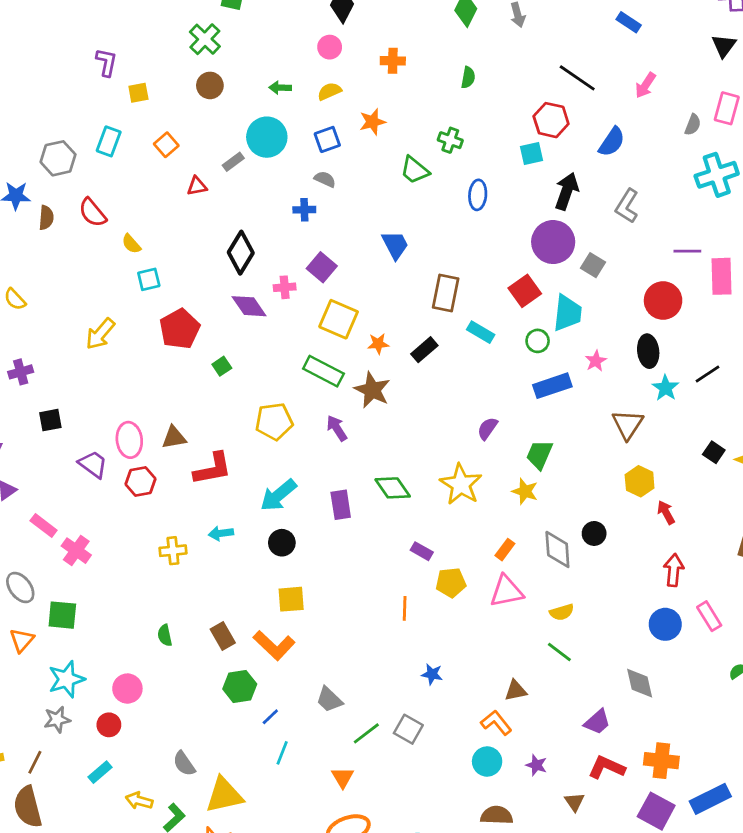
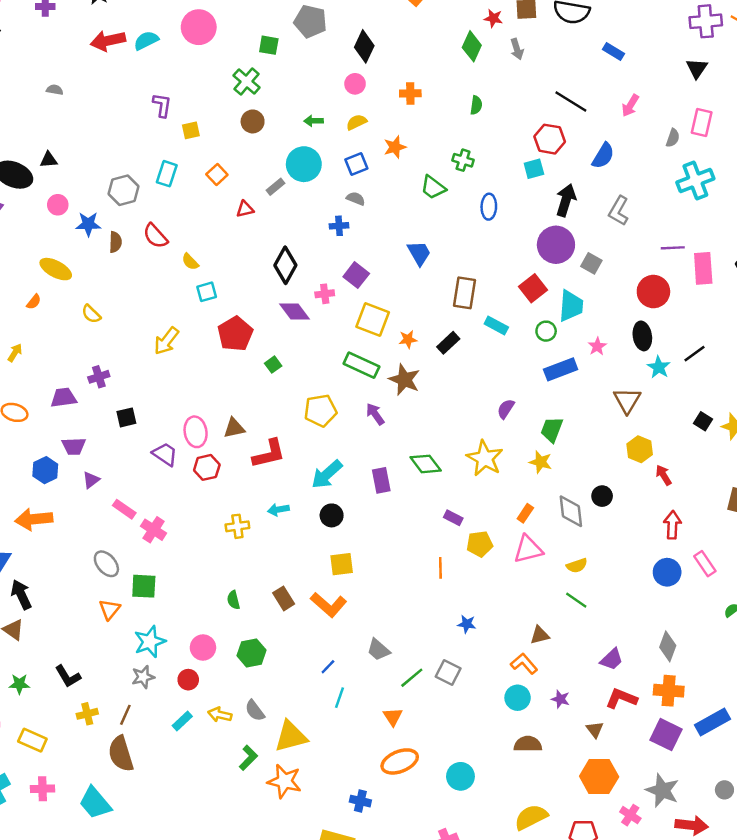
gray diamond: (640, 683) -> (668, 646), moved, turned 36
green hexagon: (240, 687) -> (251, 653), moved
yellow arrow: (139, 801) -> (220, 715), moved

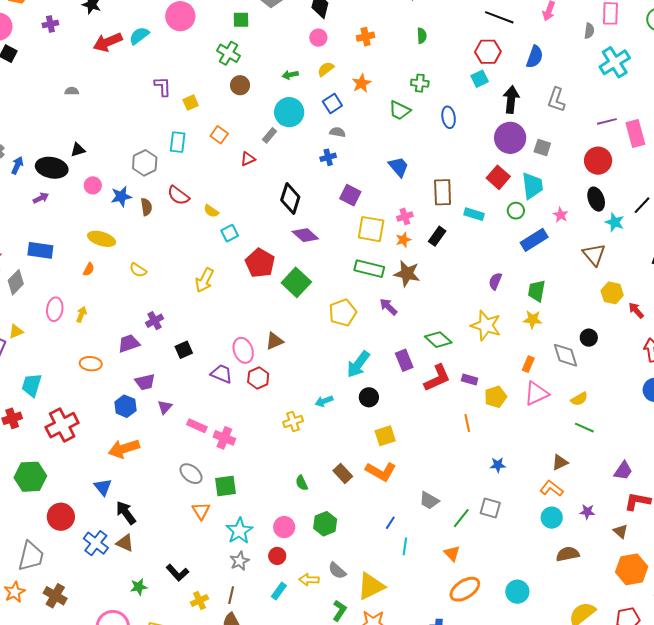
pink cross: (325, 294) -> (405, 216), moved
green square: (273, 365) -> (296, 282), size x2.0
red L-shape: (269, 454) -> (437, 378), moved

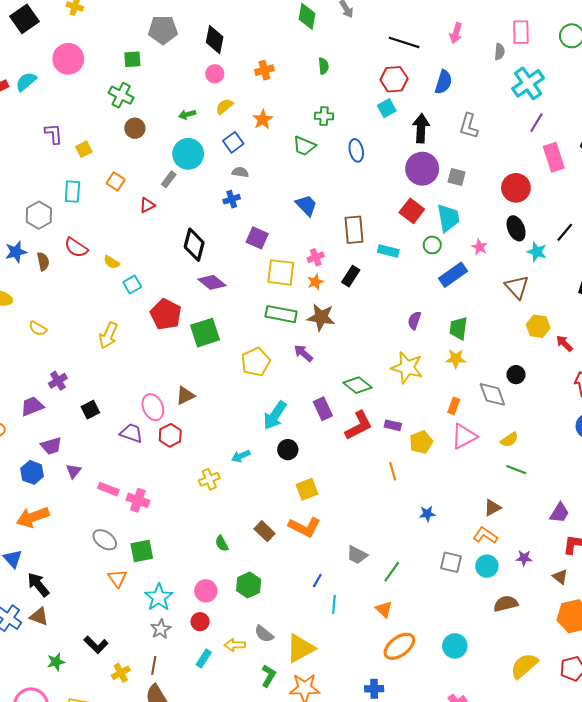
purple line: (607, 121) -> (536, 123), moved, turned -42
green square: (296, 282) -> (205, 333), turned 32
gray square: (490, 508) -> (451, 562), moved

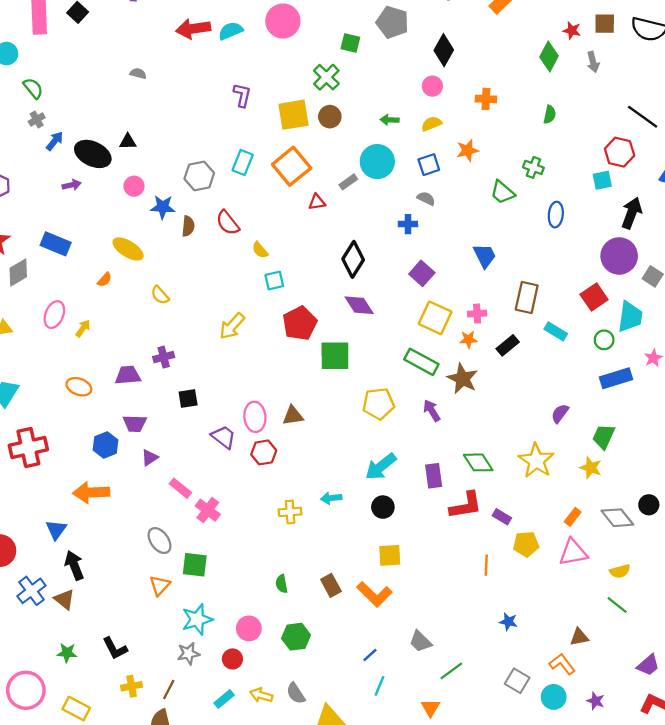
yellow square: (84, 149) -> (294, 115), moved, size x1.8
orange square: (116, 181) -> (292, 166), size x1.8
gray diamond: (492, 394) -> (617, 518), turned -36

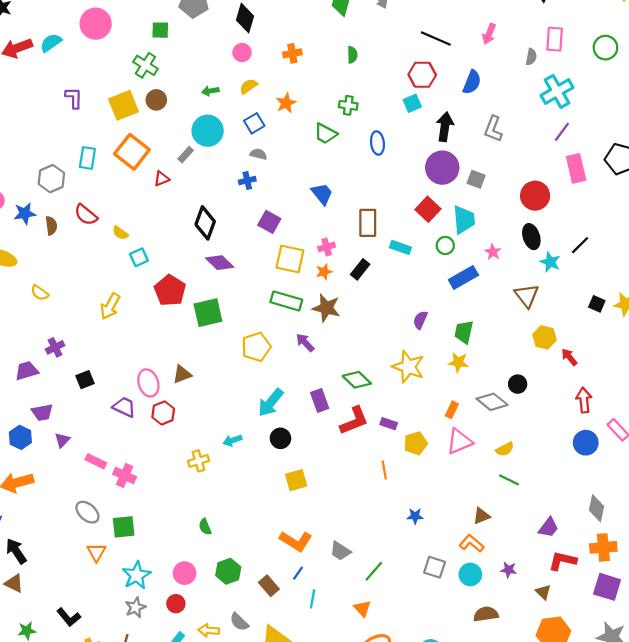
brown rectangle: (331, 585) -> (269, 586), moved
orange L-shape: (374, 594) -> (296, 541), moved

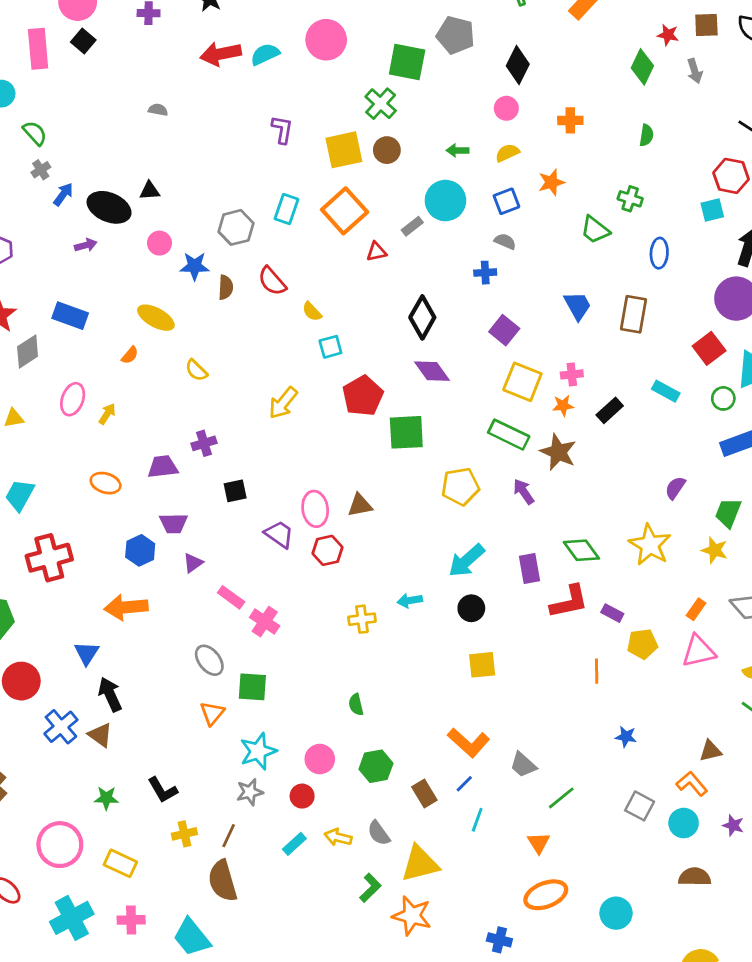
green square: (160, 30) -> (407, 62), size x1.6
brown rectangle: (368, 223) -> (633, 314), moved

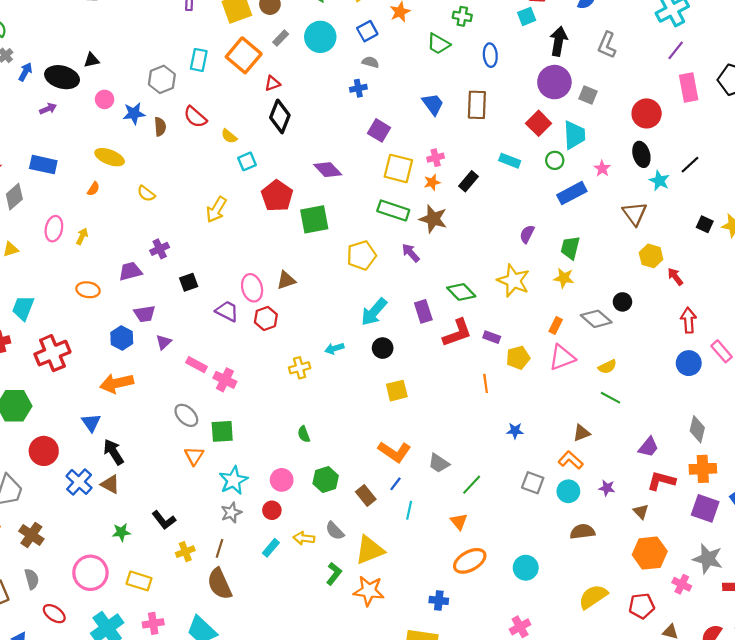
gray rectangle: (412, 226) -> (281, 38), moved
black diamond: (422, 317) -> (280, 116), moved

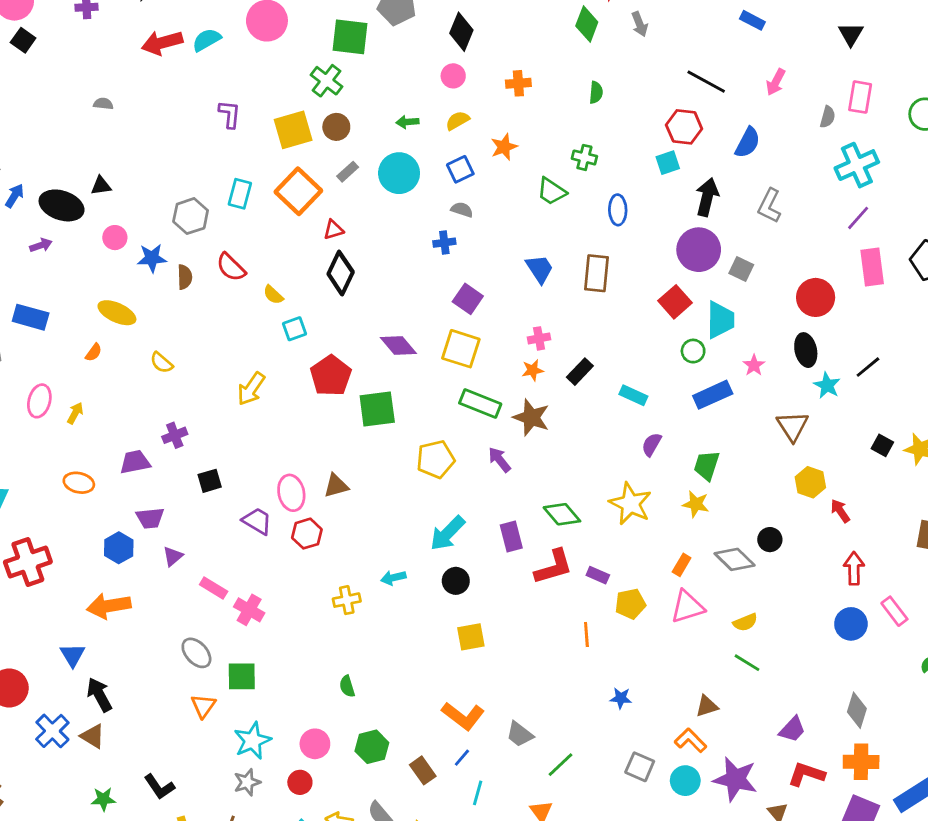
cyan rectangle: (510, 161) -> (633, 395), moved
yellow square: (398, 168) -> (461, 349), moved
purple star: (607, 488) -> (735, 779), size x2.0

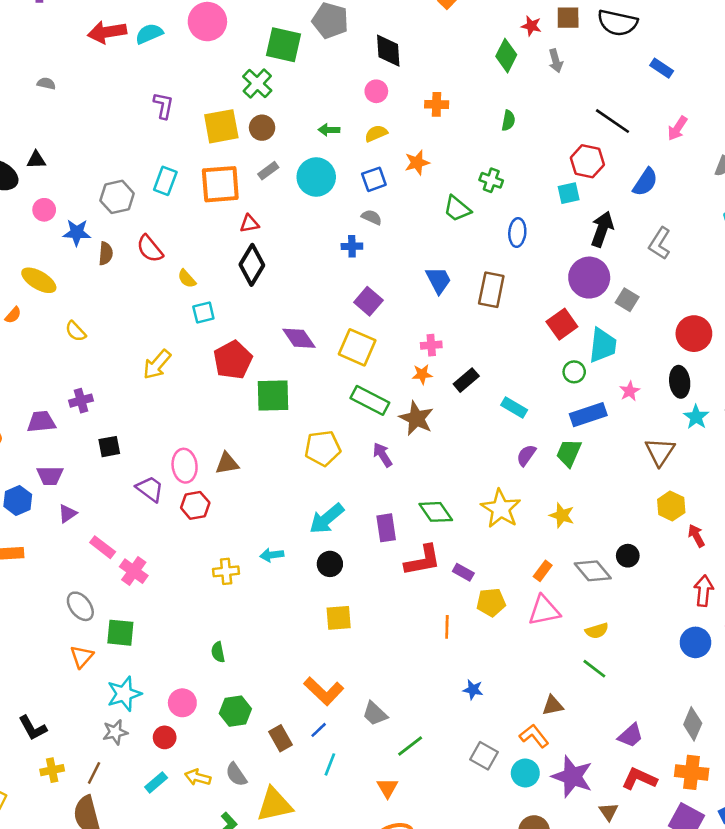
black diamond: (461, 32) -> (388, 51), turned -32
orange square: (298, 191) -> (220, 184), turned 36
green trapezoid: (707, 465) -> (569, 453), moved

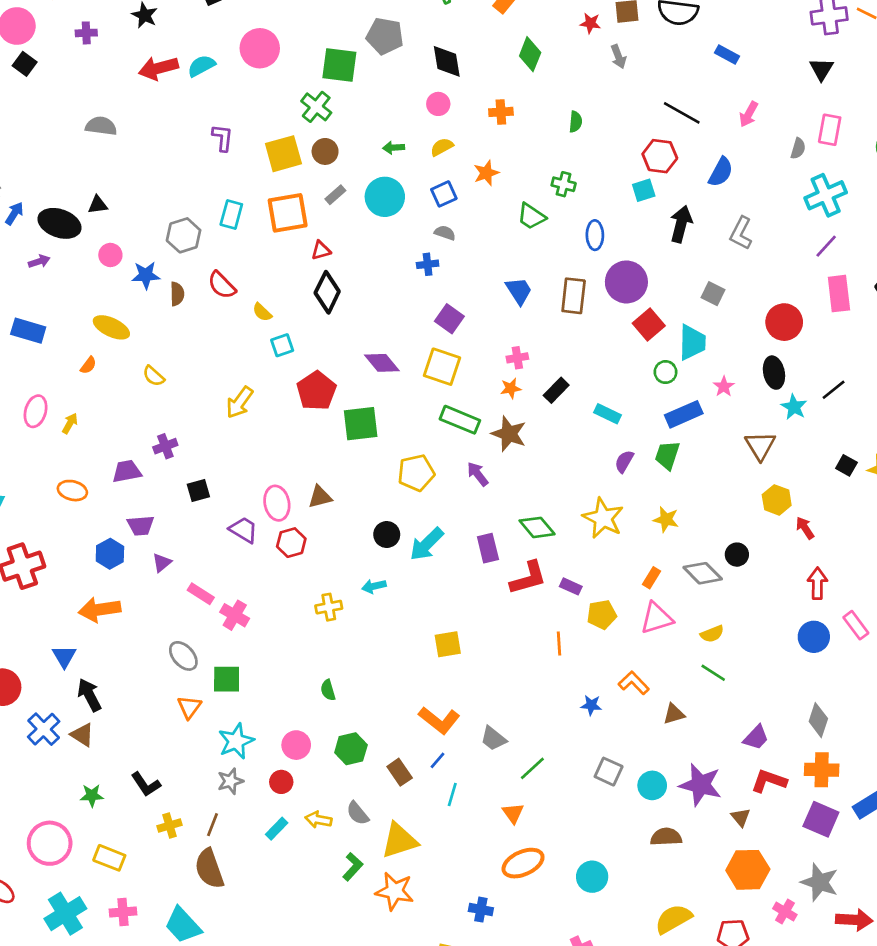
green diamond: (506, 56) -> (530, 54), moved
gray semicircle: (46, 83) -> (101, 126), size x1.6
purple circle: (589, 278) -> (626, 282), moved
black circle: (330, 564) -> (387, 535), moved
orange L-shape: (534, 736) -> (634, 683), moved

